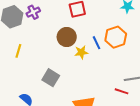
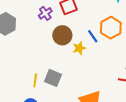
purple cross: (33, 12) -> (45, 13), moved
yellow line: (18, 51) -> (35, 80), moved

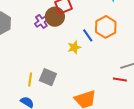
purple cross: (45, 13) -> (41, 21), moved
brown circle: (62, 35) -> (55, 17), moved

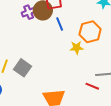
blue line: (88, 35) -> (60, 24), moved
yellow star: (74, 47) -> (77, 48), moved

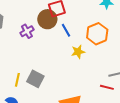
purple cross: (29, 12) -> (27, 31), moved
yellow star: (77, 48) -> (78, 52), moved

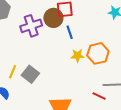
purple cross: (27, 31) -> (31, 26), size x1.5
orange hexagon: (97, 34) -> (98, 53), moved

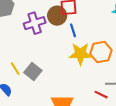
yellow star: (77, 56) -> (80, 54), size x1.6
yellow line: (13, 72) -> (15, 69), turned -56

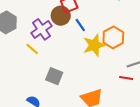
yellow line: (15, 69) -> (32, 49), moved

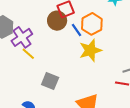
purple cross: (41, 29) -> (22, 37), moved
orange hexagon: (113, 37) -> (92, 24), moved

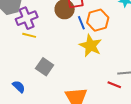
yellow star: (90, 50) -> (91, 46), turned 30
yellow line: (28, 54) -> (29, 35), turned -40

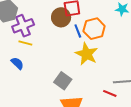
gray square: (45, 67) -> (63, 81), moved
blue semicircle: (19, 87) -> (17, 63), moved

